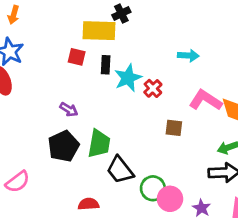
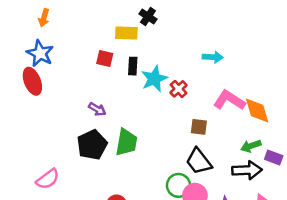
black cross: (121, 14) -> (148, 17), turned -30
yellow rectangle: (99, 31) -> (126, 33), size x0.7
black trapezoid: (120, 170) -> (199, 161), moved

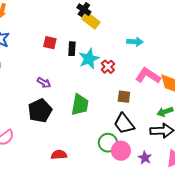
yellow rectangle: (126, 33) -> (91, 21), moved, turned 36
green trapezoid: (126, 142) -> (80, 105), moved

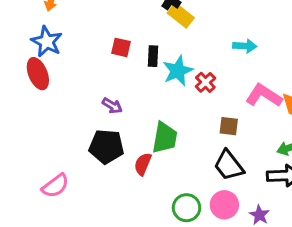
black pentagon: (40, 111) -> (106, 147), turned 30
green circle: (108, 143) -> (187, 208), moved
red semicircle: (59, 155) -> (143, 164), moved, turned -63

